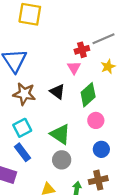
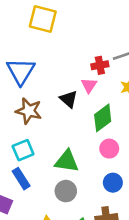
black triangle: (57, 92) -> (69, 99), moved
green triangle: (60, 134) -> (67, 161), turned -30

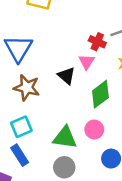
red cross: (100, 65) -> (97, 42), turned 35
pink circle: (109, 149) -> (94, 129), moved

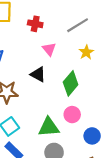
red cross: (97, 42) -> (35, 24), moved
pink triangle: (87, 62) -> (49, 49), moved

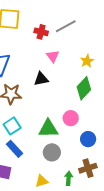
gray line: (78, 25) -> (66, 26), moved
black triangle: (38, 74) -> (41, 79), turned -42
green diamond: (71, 83) -> (84, 88), moved

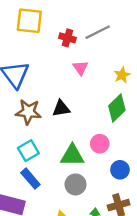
black triangle: (41, 79) -> (61, 108), moved

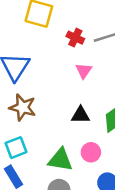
black triangle: (61, 108) -> (80, 115), moved

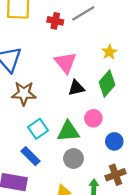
pink triangle: (84, 71) -> (66, 62), moved, size x1.5
cyan square: (16, 148) -> (38, 129), moved

